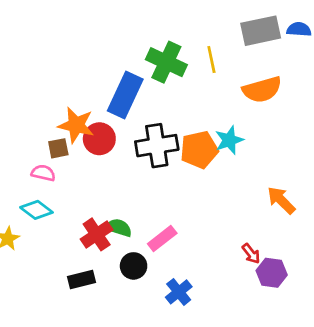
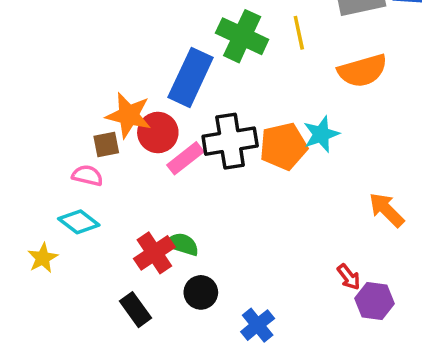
pink rectangle: (162, 239) -> (185, 158), moved
black rectangle: (82, 280) -> (136, 310), turned 68

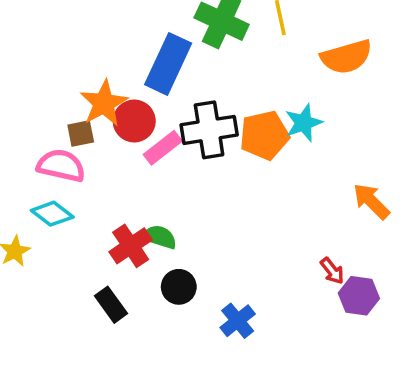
orange star: (129, 115) -> (104, 103), turned 30
pink semicircle: (87, 175) -> (61, 166), size x1.5

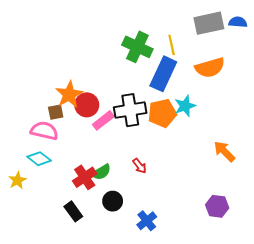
blue rectangle: (168, 64) -> (163, 74), moved
green semicircle: (159, 237) -> (101, 172), turned 132
red arrow: (332, 271) -> (140, 166), moved

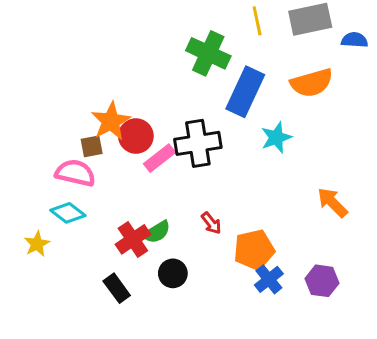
blue semicircle: (238, 22) -> (355, 40), moved
yellow line: (172, 45) -> (257, 21), moved
orange pentagon: (162, 113) -> (254, 250), moved
blue cross: (147, 221) -> (269, 279), moved

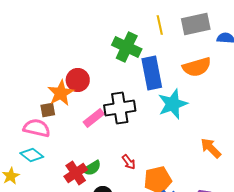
blue rectangle: (245, 92) -> (152, 73), turned -36
red circle: (136, 136) -> (78, 80), moved
cyan star: (276, 138) -> (173, 104), size x1.4

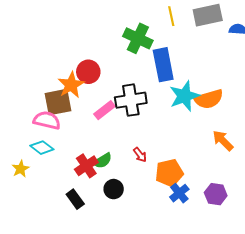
orange semicircle: (197, 67) -> (209, 99), moved
brown square: (48, 110) -> (58, 102), size x1.8

